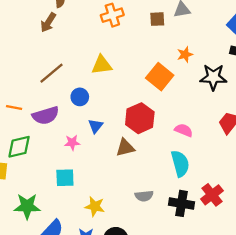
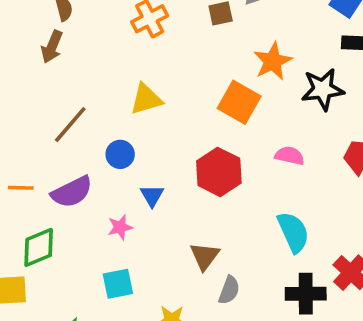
orange star: (185, 54) -> (273, 61), size x1.5
pink semicircle: (184, 130) -> (290, 156), moved
brown triangle: (125, 148) -> (205, 256), moved, turned -30
gray semicircle: (144, 196) -> (229, 290), moved, turned -54

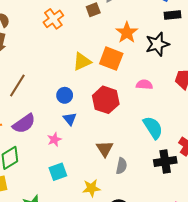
yellow triangle: (146, 99) -> (82, 62), moved
blue circle: (120, 154) -> (65, 95), moved

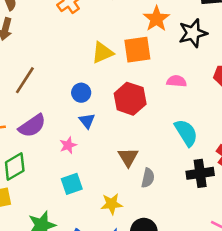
orange square: (111, 59) -> (137, 50), turned -30

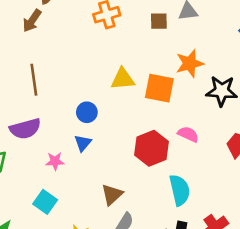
brown line: (25, 80) -> (34, 80), turned -60
red hexagon: (130, 99) -> (152, 148), moved
cyan square: (72, 184) -> (45, 202), turned 35

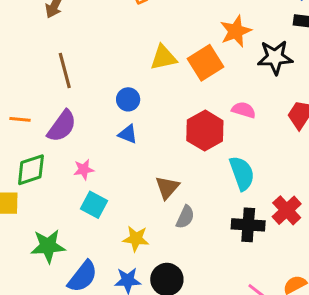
orange square: (159, 88) -> (205, 63), turned -36
purple semicircle: (25, 129) -> (62, 126), turned -32
blue triangle: (83, 143) -> (128, 134), turned -42
pink star: (55, 161) -> (84, 169), moved

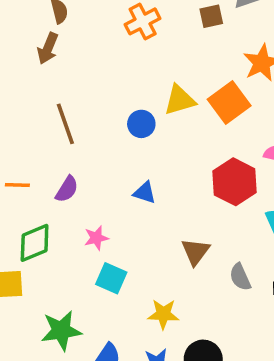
blue circle: (128, 99) -> (141, 124), moved
purple semicircle: (62, 126) -> (67, 189), size x0.7
gray semicircle: (185, 217) -> (240, 277), moved, turned 135

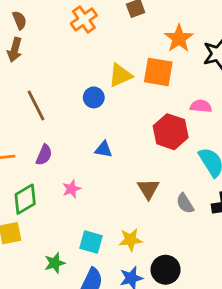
orange square: (229, 102) -> (158, 72), turned -36
cyan square: (111, 278) -> (91, 242), moved
green star: (61, 331) -> (55, 263), size x0.7

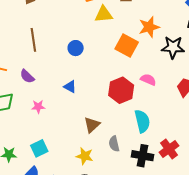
yellow triangle: (120, 75) -> (104, 14), moved
purple semicircle: (44, 155) -> (27, 76), turned 91
yellow star: (130, 240) -> (85, 156), moved
cyan square: (91, 242) -> (39, 148), turned 30

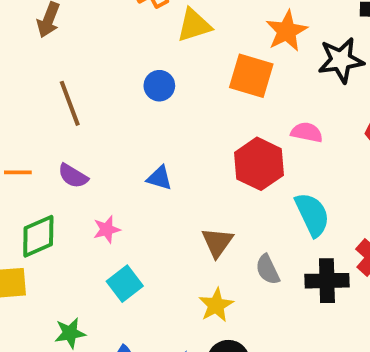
blue circle: (76, 48) -> (159, 86), moved
cyan square: (39, 148) -> (125, 284), moved
yellow star: (85, 156) -> (216, 305), turned -30

